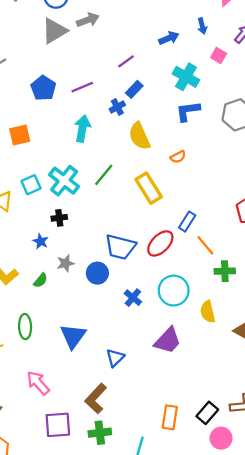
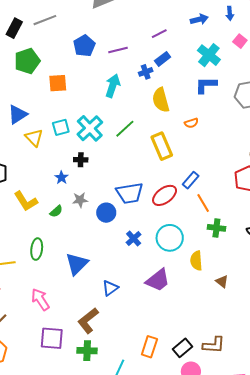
blue trapezoid: (120, 247) -> (130, 193), turned -32

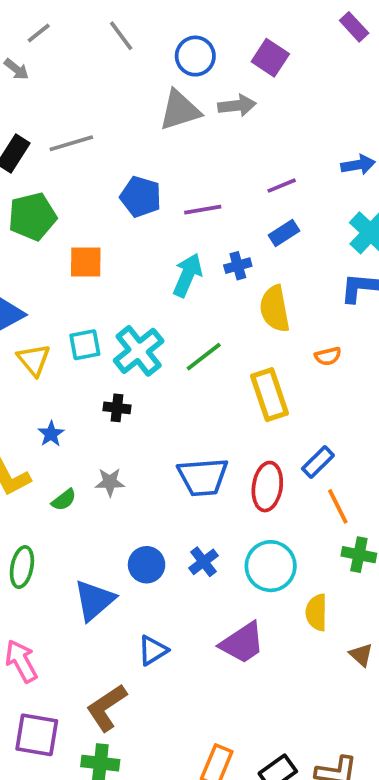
blue pentagon: (84, 46) -> (141, 197), turned -30
blue cross: (146, 72) -> (238, 266), moved
blue star: (61, 178) -> (51, 434), moved
red ellipse: (165, 195) -> (267, 487), turned -50
blue circle: (106, 213) -> (147, 565), moved

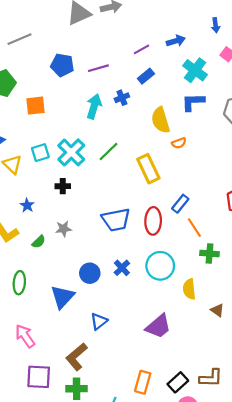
blue arrow: (358, 165) -> (176, 41), moved
yellow semicircle: (275, 309) -> (161, 120), moved
purple trapezoid: (242, 643) -> (158, 326), moved

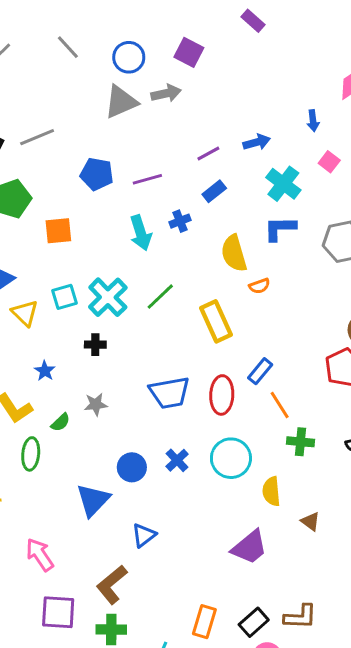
cyan arrow: (94, 106) -> (141, 233), turned 145
green ellipse: (19, 283) -> (31, 454), moved
purple trapezoid: (158, 326) -> (250, 547), moved

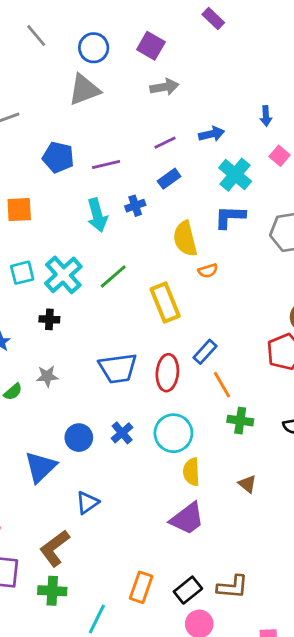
gray arrow: (166, 93) -> (164, 87), moved
yellow semicircle: (271, 491) -> (191, 472), moved
brown triangle: (310, 522) -> (247, 484), moved

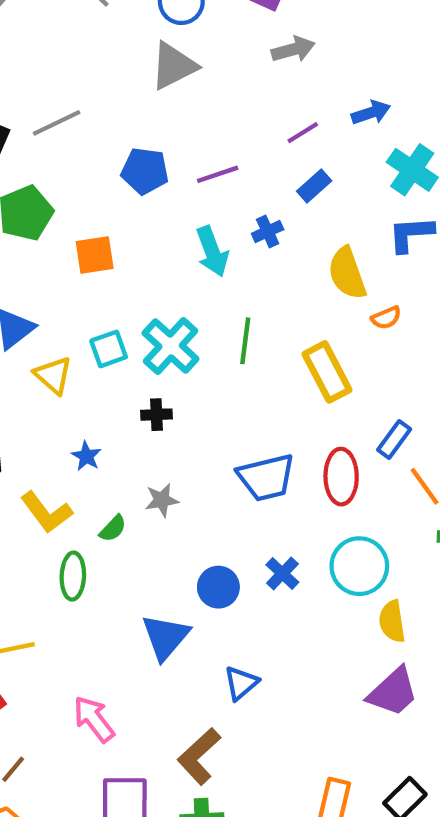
green line: (113, 276) -> (245, 341), turned -36

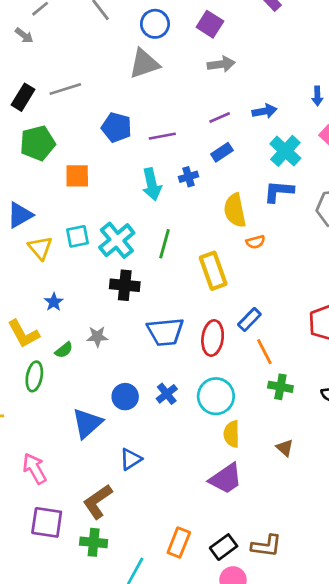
black cross: (156, 415) -> (125, 285), moved, size x1.5

